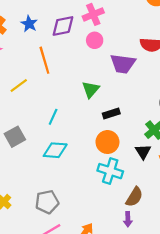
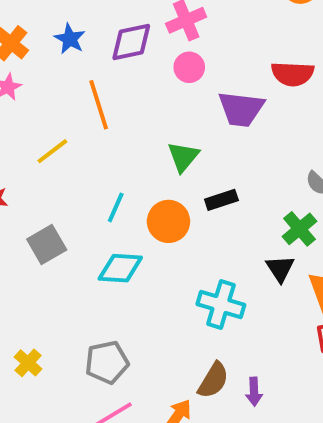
orange circle: (107, 142) -> (168, 221), moved
brown semicircle: (134, 197) -> (213, 380), moved

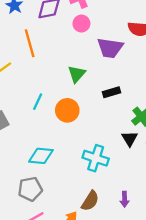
black rectangle: (221, 200) -> (111, 92), moved
cyan diamond: (120, 268) -> (41, 156), moved
purple arrow: (254, 392) -> (125, 199), moved

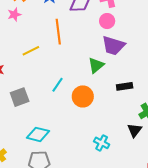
purple trapezoid: (110, 48) -> (113, 46), moved
cyan diamond: (41, 156) -> (38, 134), moved
cyan cross: (96, 158) -> (102, 143), size x0.7

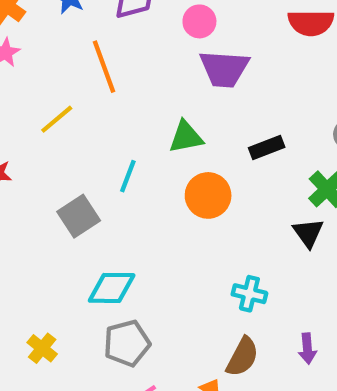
green triangle: (96, 65) -> (186, 137), moved, turned 42
orange circle: (83, 96) -> (208, 195), moved
gray square: (20, 97) -> (79, 216), moved
cyan cross: (102, 143) -> (249, 294), moved

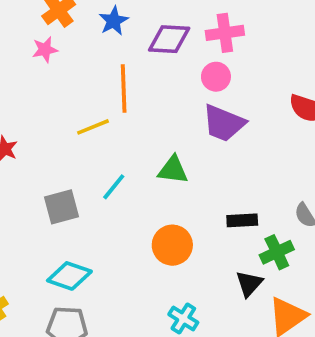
yellow line: (57, 119) -> (93, 127), moved
black rectangle: (267, 148) -> (242, 220), moved
orange circle: (208, 195) -> (172, 245), moved

